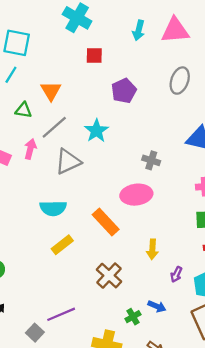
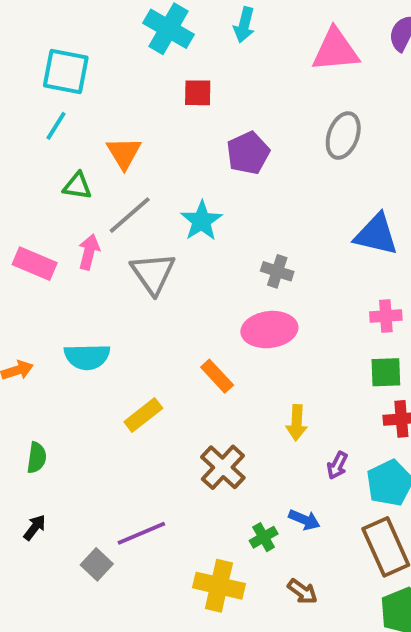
cyan arrow: (139, 30) -> (244, 25), moved
gray cross: (151, 160) -> (277, 271), moved
gray triangle: (68, 162) -> (153, 273), turned -40
cyan semicircle: (53, 208) -> (87, 357), moved
orange rectangle: (106, 222) -> (217, 376), size x0.7

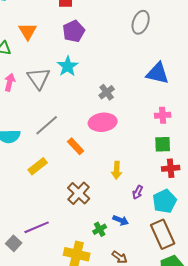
purple pentagon: (248, 153) -> (74, 31), moved
gray line: (130, 215) -> (47, 125), moved
gray cross: (277, 271) -> (107, 92), turned 35
gray triangle: (153, 273) -> (39, 78), moved

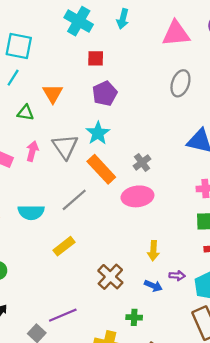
orange rectangle: (76, 146) -> (101, 169), moved, size x1.5
purple arrow: (138, 192) -> (177, 276), turned -112
blue arrow: (121, 220) -> (153, 286), moved
green cross: (100, 229) -> (134, 317), turned 32

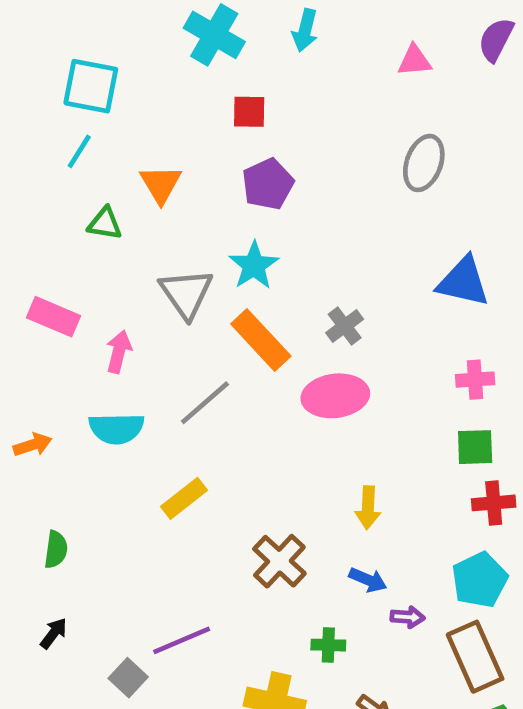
pink triangle: (176, 34) -> (414, 61), size x0.6
pink arrow: (32, 151) -> (119, 352), moved
purple arrow: (177, 276) -> (408, 617), moved

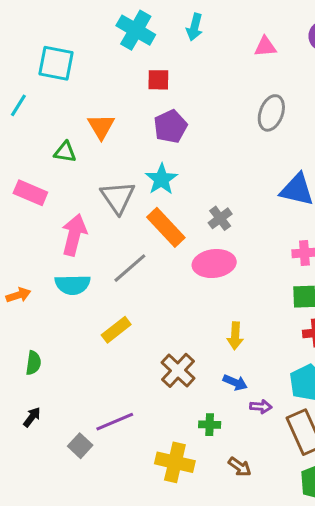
cyan line: (79, 151) -> (18, 105), moved
pink rectangle: (54, 317) -> (30, 193), moved
pink arrow: (119, 352) -> (74, 235), size x1.5

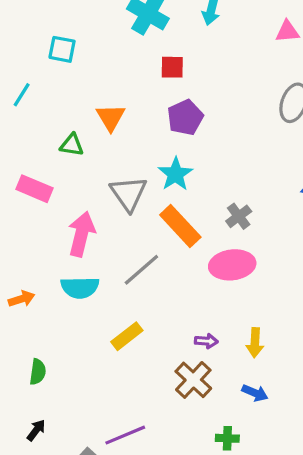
cyan square: (56, 63) -> (62, 49), size x0.7
purple arrow: (261, 407) -> (206, 341), moved

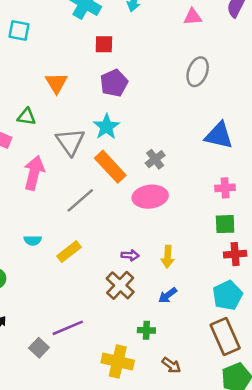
green triangle: (72, 145) -> (26, 117), moved
cyan semicircle: (80, 288) -> (33, 240), moved, size x0.6
blue arrow: (255, 393) -> (168, 295), turned 120

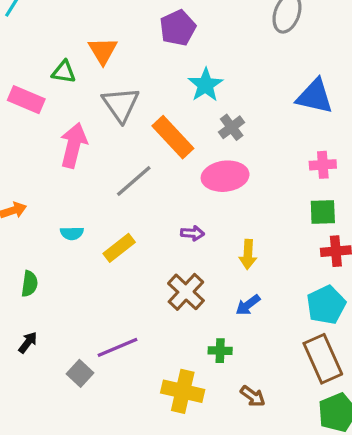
orange triangle: (56, 83) -> (103, 51), moved
cyan star: (106, 127) -> (205, 85), moved
purple arrow: (130, 255) -> (192, 233), moved

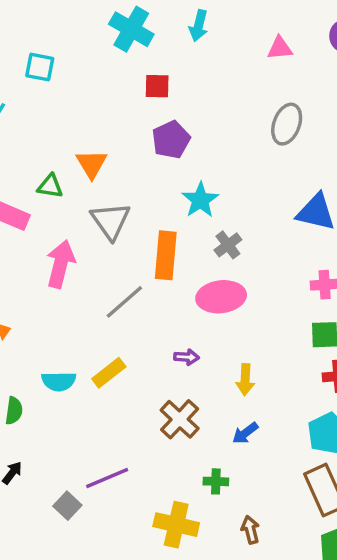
orange rectangle: (173, 137) -> (166, 255), turned 48
cyan semicircle: (72, 233) -> (59, 381), moved, size x1.4
brown arrow: (253, 396) -> (250, 530), turned -140

